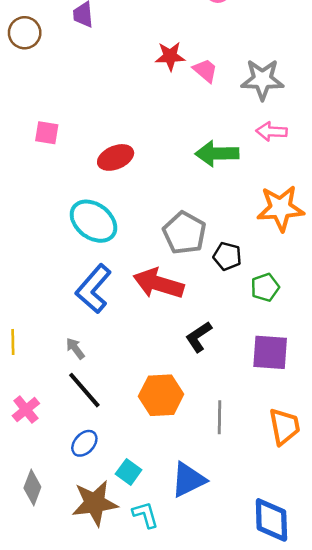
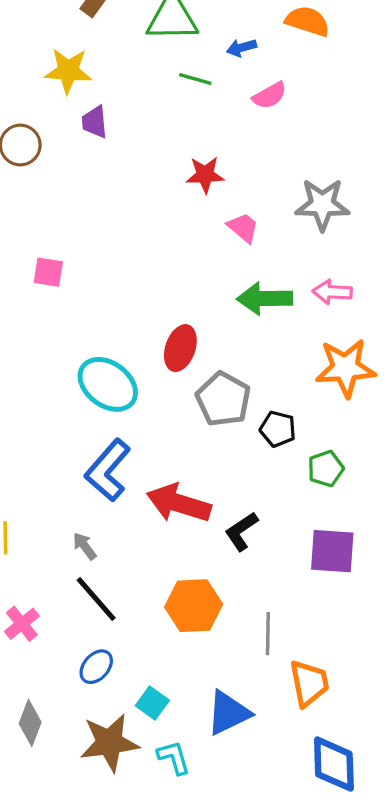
pink trapezoid: (205, 70) -> (243, 228), moved
pink arrow: (271, 131) -> (332, 292), moved
red ellipse: (116, 157) -> (180, 348), moved, turned -48
red arrow: (158, 284) -> (179, 503), moved
orange trapezoid: (284, 426) -> (309, 683), moved

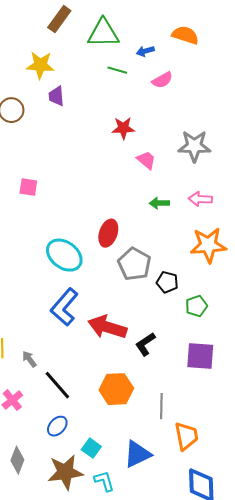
green arrow: (265, 299) -> (159, 203), size x0.6
gray arrow: (85, 546) -> (29, 359), moved

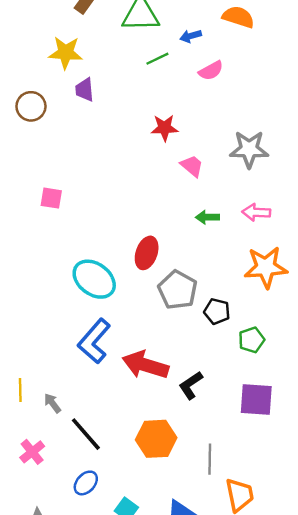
green line: (117, 70) -> (157, 59), turned -42

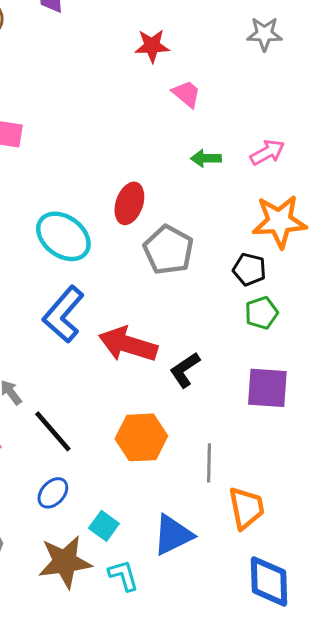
gray star: (249, 149) -> (264, 34), moved, size x0.7
pink arrow: (256, 212) -> (267, 152), turned 148
black pentagon: (217, 311) -> (249, 269), moved

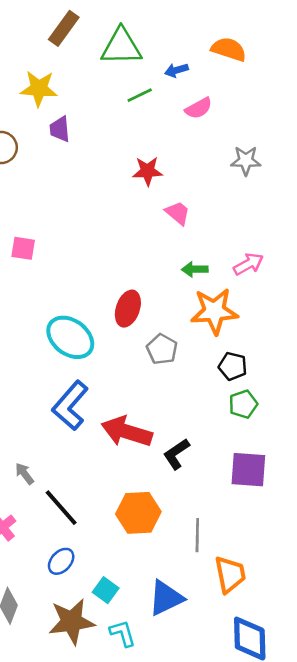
orange star: (279, 221) -> (214, 311), moved
gray pentagon: (168, 250) -> (162, 349), size x0.7

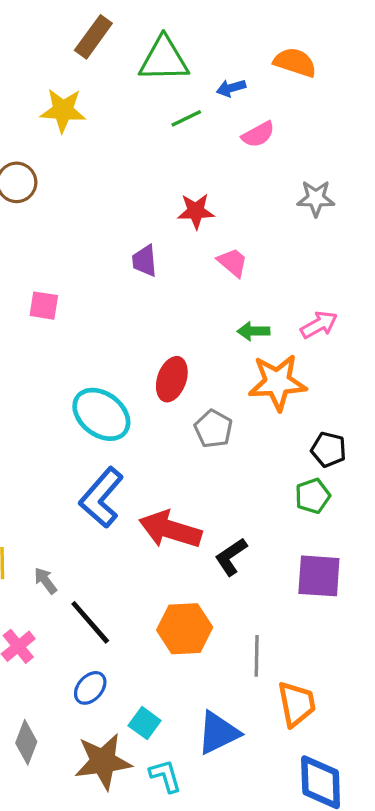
purple trapezoid: (60, 129) -> (145, 261), moved
black pentagon: (233, 366) -> (329, 450), moved

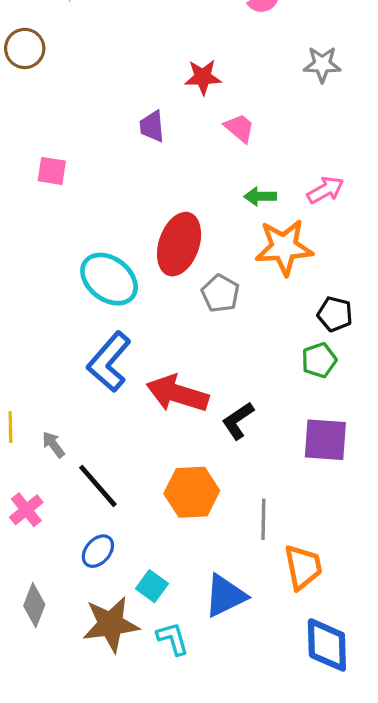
red ellipse: (172, 379) -> (179, 244), size x1.4

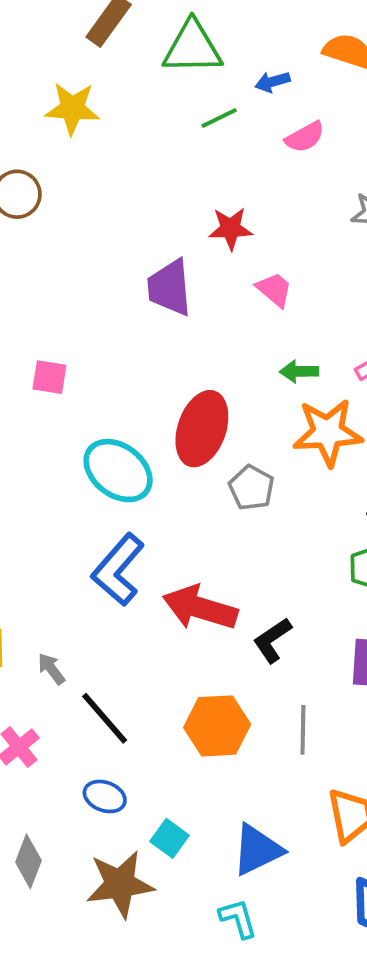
purple trapezoid: (152, 126) -> (170, 288), size x1.5
pink square: (52, 171) -> (49, 377), moved
gray line: (263, 519) -> (303, 730), moved
blue ellipse: (98, 551) -> (105, 796), turned 68
cyan L-shape: (173, 639) -> (238, 918), moved

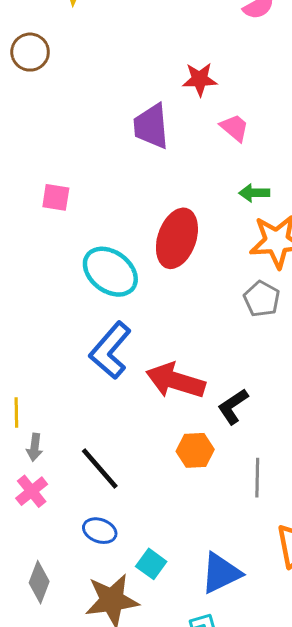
gray pentagon: (251, 488) -> (262, 299), moved
gray arrow: (51, 669) -> (35, 447), moved, turned -136
orange hexagon: (217, 726) -> (195, 450), moved, size x0.7

